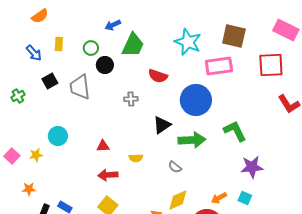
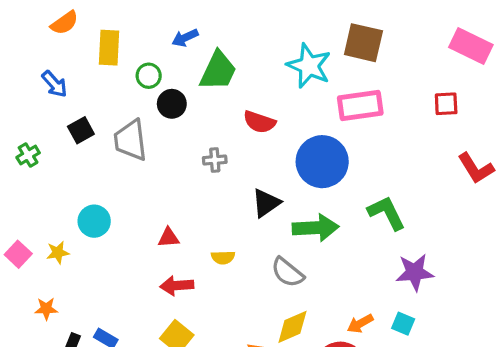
brown square: (234, 36) -> (363, 43), moved
yellow rectangle: (59, 44) -> (109, 48), moved, size x1.5
red square: (271, 65) -> (446, 104), size x0.6
gray semicircle: (175, 167) -> (287, 272), size x1.5

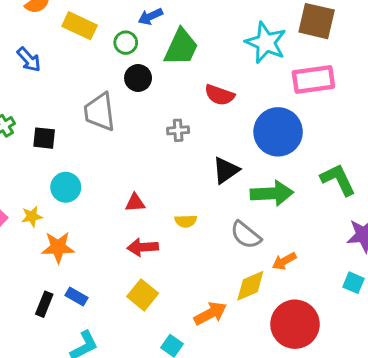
yellow rectangle: (109, 48) -> (80, 26), turned -68
green circle: (149, 76) -> (126, 43), moved
black square: (81, 130) -> (44, 138), moved, turned 35
orange star: (46, 309) -> (58, 247), moved, size x1.5
orange arrow: (360, 324) -> (284, 261), moved

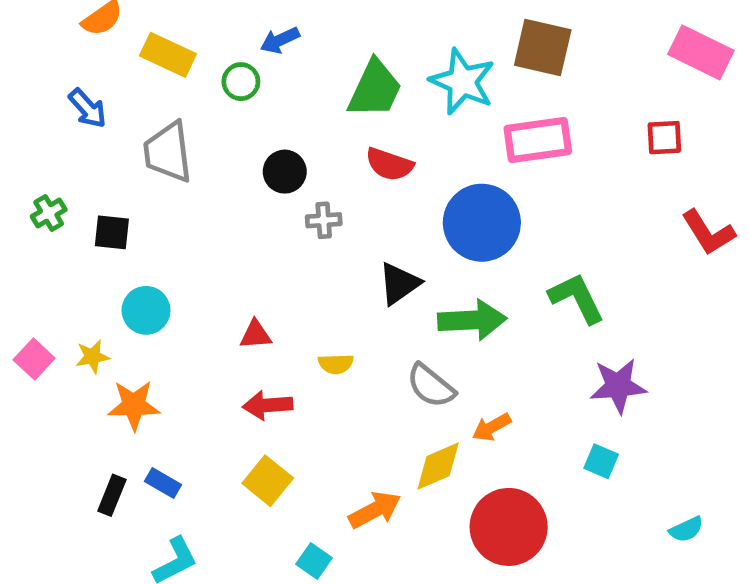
green trapezoid: (181, 47) -> (375, 89), moved
black circle: (138, 78) -> (285, 172), moved
gray trapezoid: (100, 112) -> (168, 152), moved

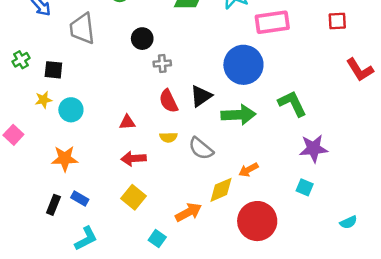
red semicircle: (389, 164) -> (168, 101), moved, turned 45
yellow star: (92, 357) -> (43, 100), moved
gray semicircle: (431, 386) -> (201, 149), moved

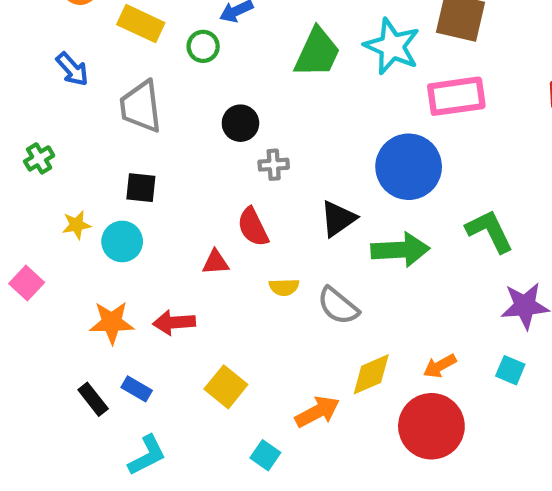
black square: (53, 70) -> (141, 188), moved
red semicircle: (168, 101) -> (253, 227), moved
red arrow: (133, 159) -> (174, 322), moved
orange arrow: (248, 170) -> (440, 366), moved
black rectangle: (53, 205) -> (93, 399), turned -60

